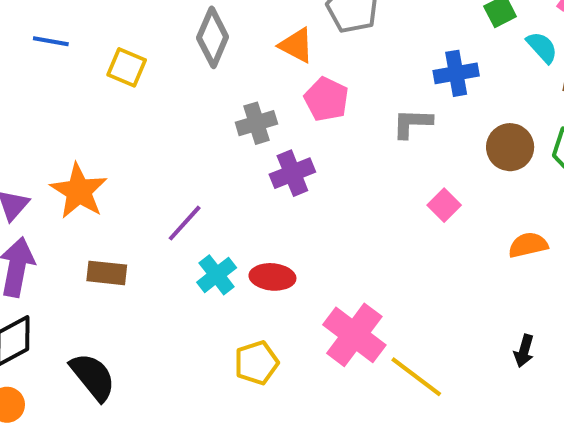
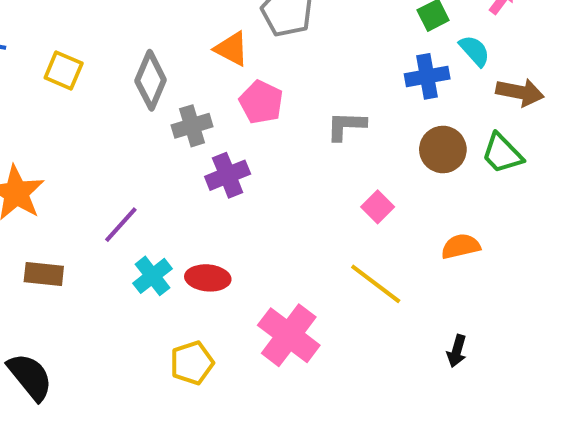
gray diamond: (213, 37) -> (151, 80), moved
blue cross: (456, 73) -> (427, 76), moved
yellow line: (416, 377) -> (376, 284), moved

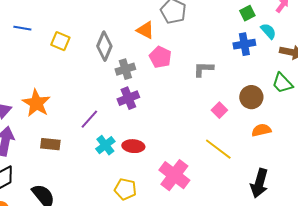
brown circle: (443, 150) -> (251, 97), moved
purple cross: (228, 175) -> (128, 98), moved
black arrow: (457, 351) -> (259, 183), size x1.8
yellow pentagon: (192, 363) -> (125, 189), turned 30

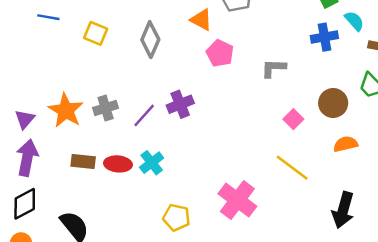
gray cross: (125, 69) -> (106, 108), moved
purple line: (89, 119) -> (144, 115), moved
red ellipse: (133, 146) -> (118, 164), moved

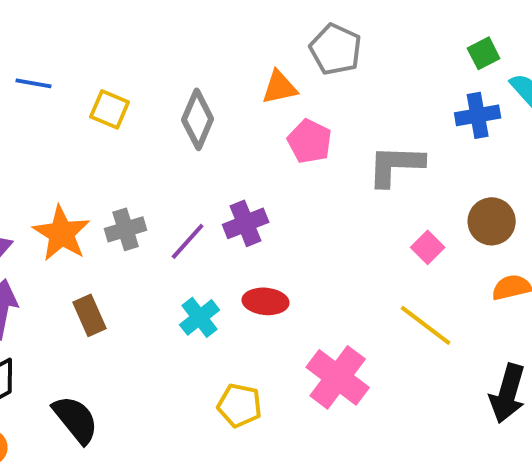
orange triangle: (201, 20) -> (280, 87), turned -40
gray L-shape: (273, 68) -> (396, 165), size x1.4
brown rectangle: (83, 161) -> (90, 315), turned 60
red ellipse: (118, 164) -> (266, 301), moved

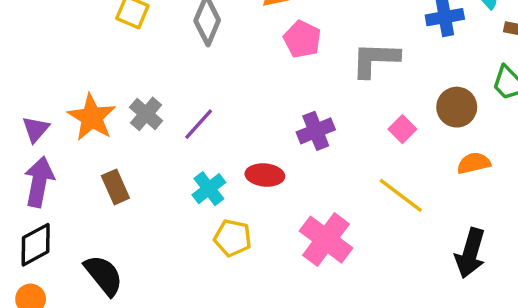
purple cross: (246, 223) -> (316, 131), moved
gray cross: (126, 229) -> (146, 114), turned -32
yellow pentagon: (240, 405) -> (233, 238), moved

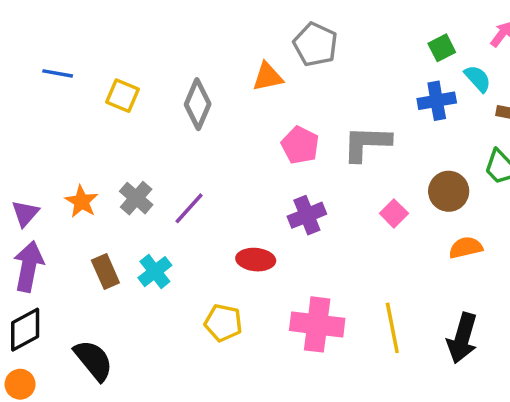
pink pentagon: (302, 39) -> (300, 145), moved
orange star: (92, 117) -> (82, 201), size x0.7
cyan cross: (209, 189) -> (155, 272), moved
yellow line: (401, 195) -> (392, 328), moved, turned 42
pink cross: (326, 240) -> (317, 324), turned -30

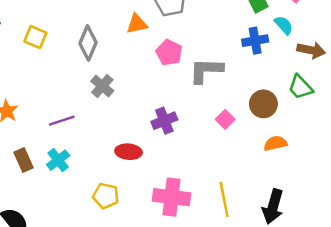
pink pentagon: (300, 145) -> (169, 53), moved
gray cross: (136, 198) -> (102, 86), moved
purple line: (189, 208) -> (62, 121), moved, turned 30

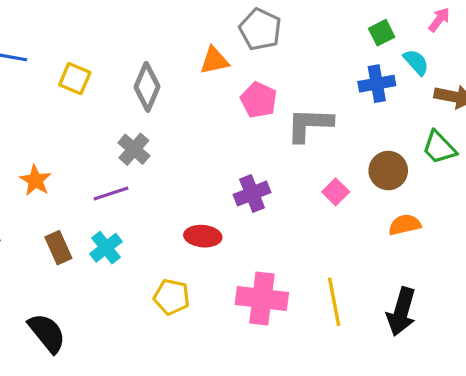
gray cross: (102, 86) -> (134, 149), moved

